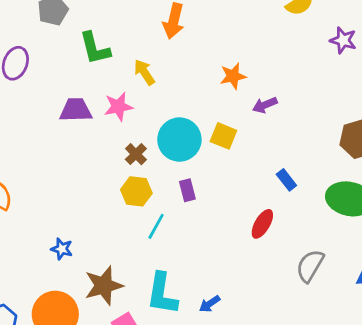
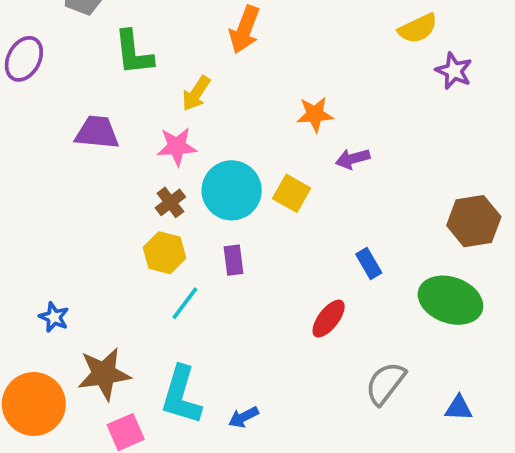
purple star: (343, 40) -> (454, 71), moved
yellow arrow: (144, 72) -> (196, 93), turned -120
pink star: (118, 107) -> (177, 146), moved

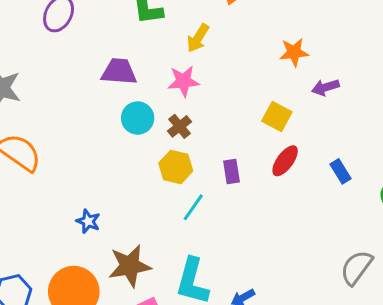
cyan circle: (232, 190) -> (138, 118), moved, size x0.7
red ellipse: (329, 319) -> (285, 161), moved

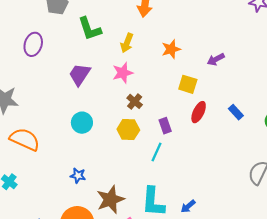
orange star: (294, 52) -> (171, 49), moved
purple trapezoid: (119, 72) -> (80, 74), turned -50
cyan circle: (138, 118) -> (82, 123), moved
brown cross: (180, 126) -> (135, 101), moved
cyan line: (193, 207) -> (157, 152), moved

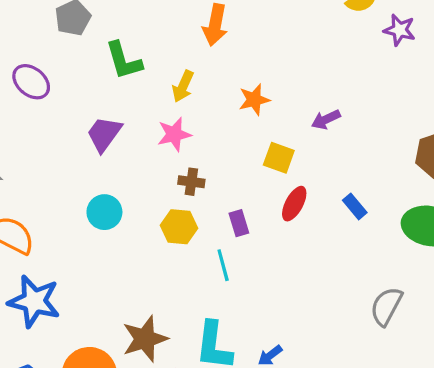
purple ellipse: (33, 44) -> (31, 82), turned -70
brown cross: (135, 101) -> (191, 182), turned -35
cyan line: (157, 152) -> (223, 265), turned -42
blue star: (78, 176) -> (34, 301), moved, size x2.0

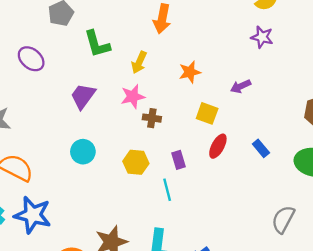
purple star: (400, 30) -> (262, 37), moved
brown cross: (191, 182) -> (152, 118), moved

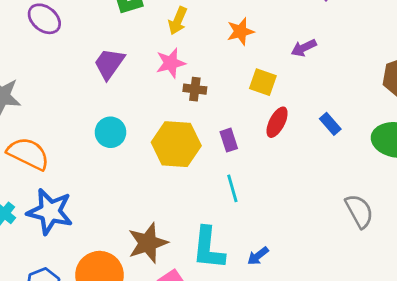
yellow hexagon: (136, 162) -> (176, 144), size x1.5
cyan line: (167, 190) -> (232, 188), moved
gray semicircle: (283, 219) -> (359, 211), turned 124

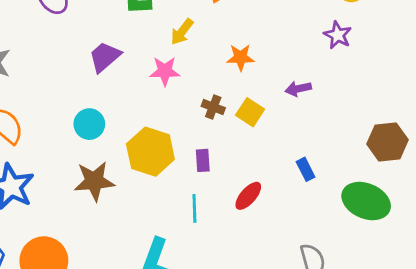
brown cross: (195, 89) -> (213, 107), moved
red ellipse: (277, 122) -> (248, 196), moved
brown star: (148, 243) -> (94, 181), moved

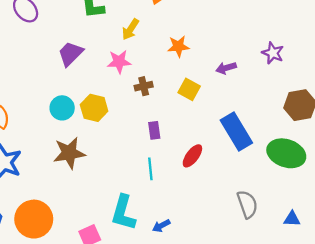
purple star: (338, 35) -> (273, 53), moved
brown cross: (213, 107) -> (144, 86), moved, turned -30
yellow hexagon: (150, 152) -> (94, 108), moved, size x0.7
blue rectangle: (306, 169) -> (236, 132), size x2.0

